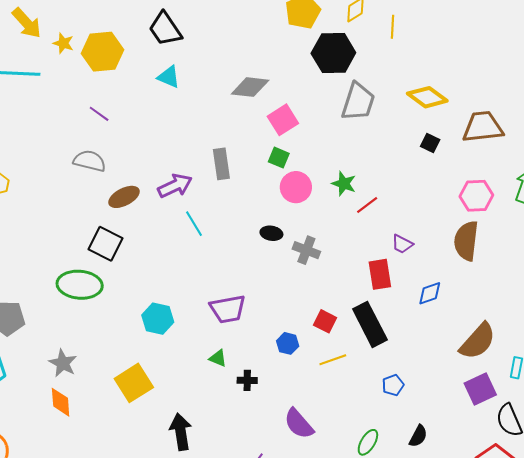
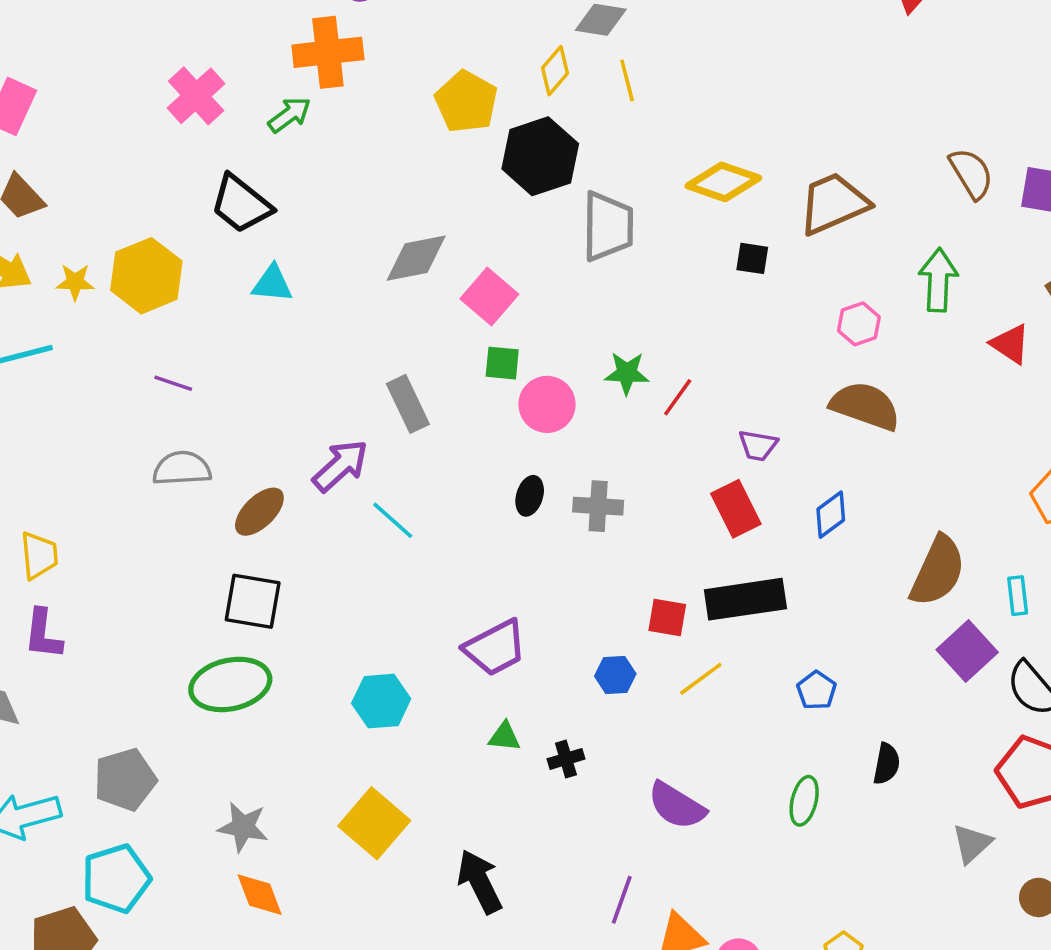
pink hexagon: (476, 196) -> (859, 324), size x0.7
black ellipse: (271, 233) -> (530, 496), turned -65
brown semicircle: (466, 241) -> (865, 406), turned 120
black rectangle: (370, 324) -> (745, 599), turned -54

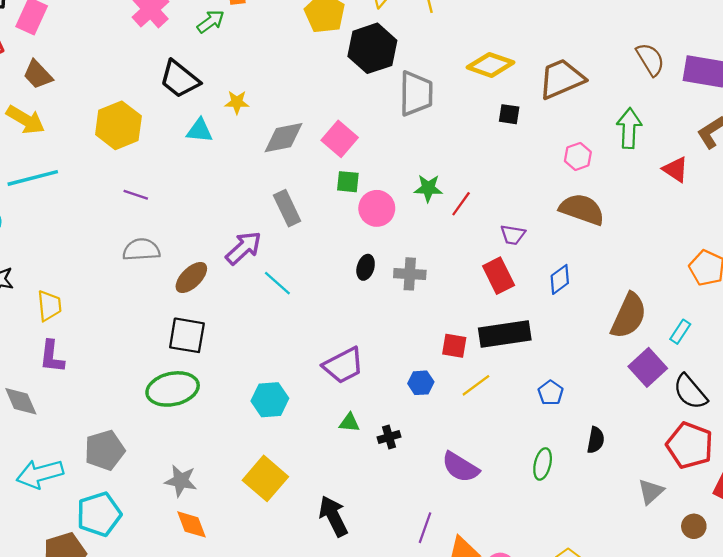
gray diamond: (416, 258) -> (284, 138), moved
yellow star: (75, 282) -> (237, 102), moved
cyan rectangle: (1018, 596) -> (680, 332), turned 40

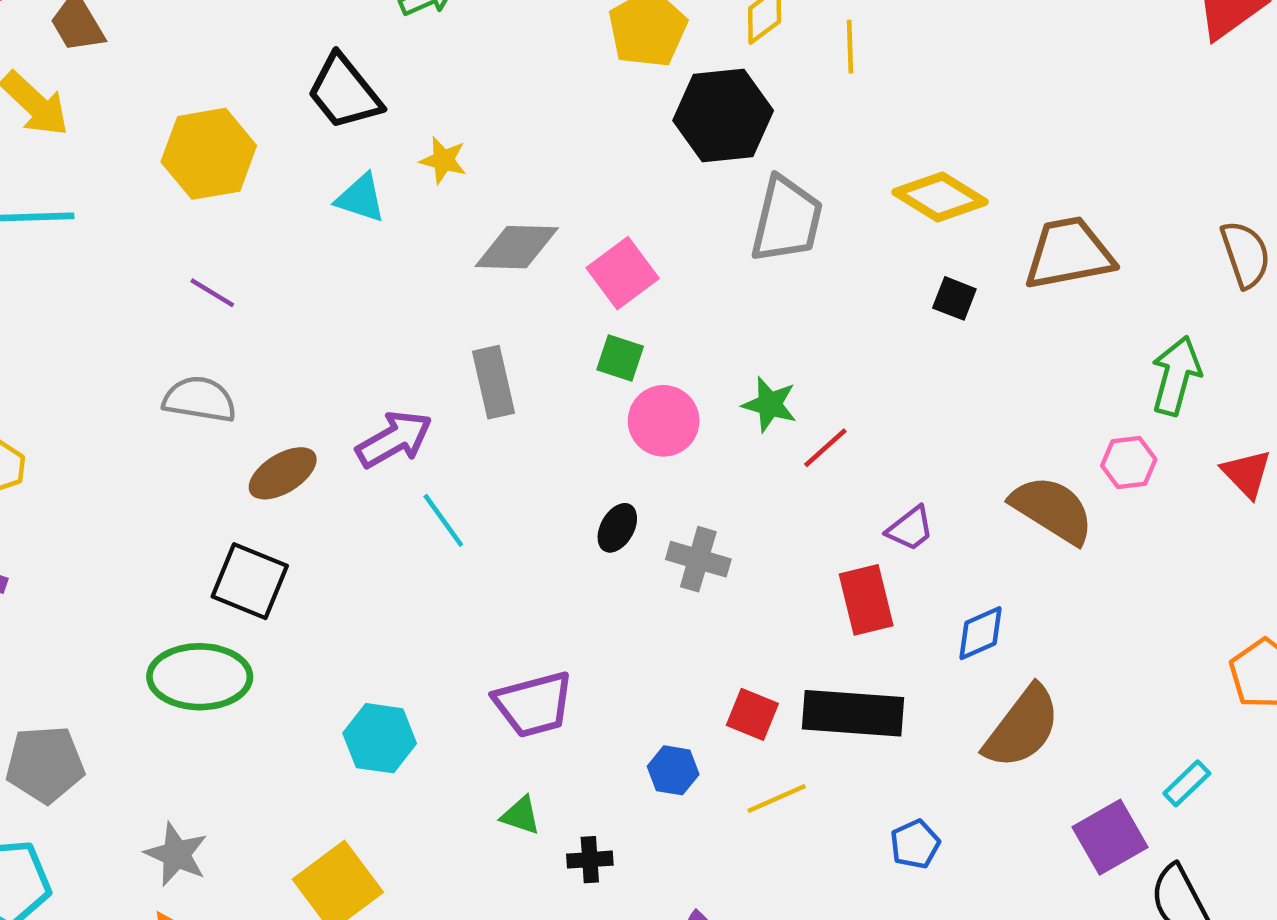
pink hexagon: (578, 156) -> (1129, 462), moved
purple trapezoid: (513, 235) -> (910, 529), turned -60
brown semicircle: (629, 316) -> (1022, 727), moved

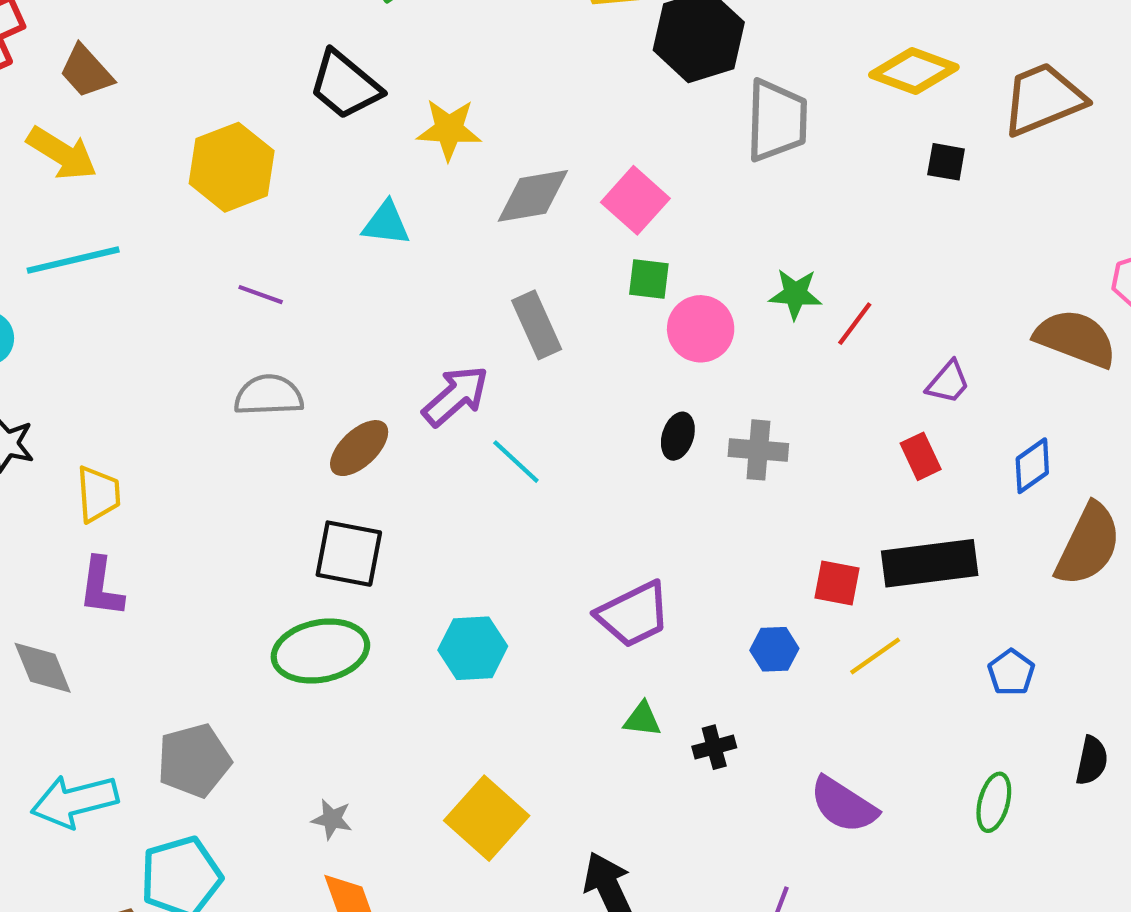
yellow star: (443, 160) -> (449, 129), size x1.4
cyan triangle: (361, 198) -> (386, 223), moved
red rectangle: (866, 600) -> (921, 456), size x0.7
cyan hexagon: (380, 738) -> (473, 648), moved
gray star: (176, 854) -> (332, 819), size x0.7

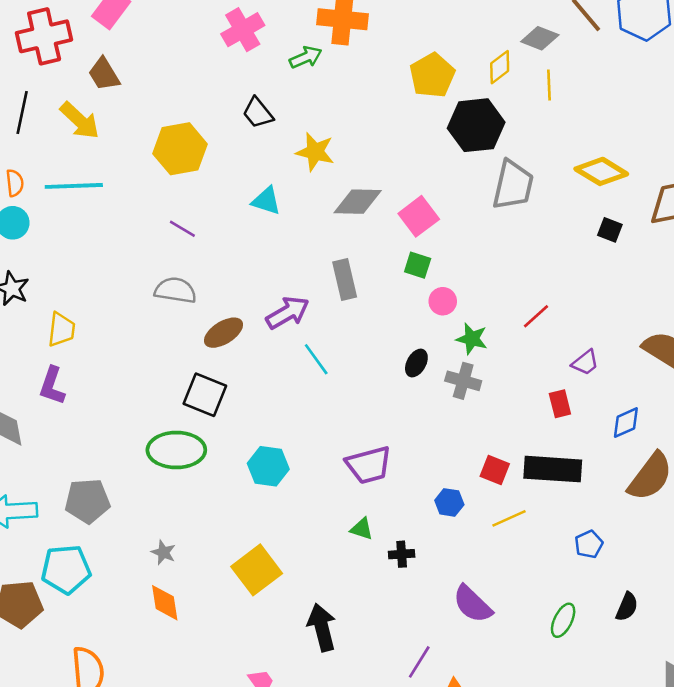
black trapezoid: (345, 85) -> (258, 113), size x0.7
green star: (795, 294) -> (472, 339), moved
pink circle: (701, 329) -> (443, 301), size x0.7

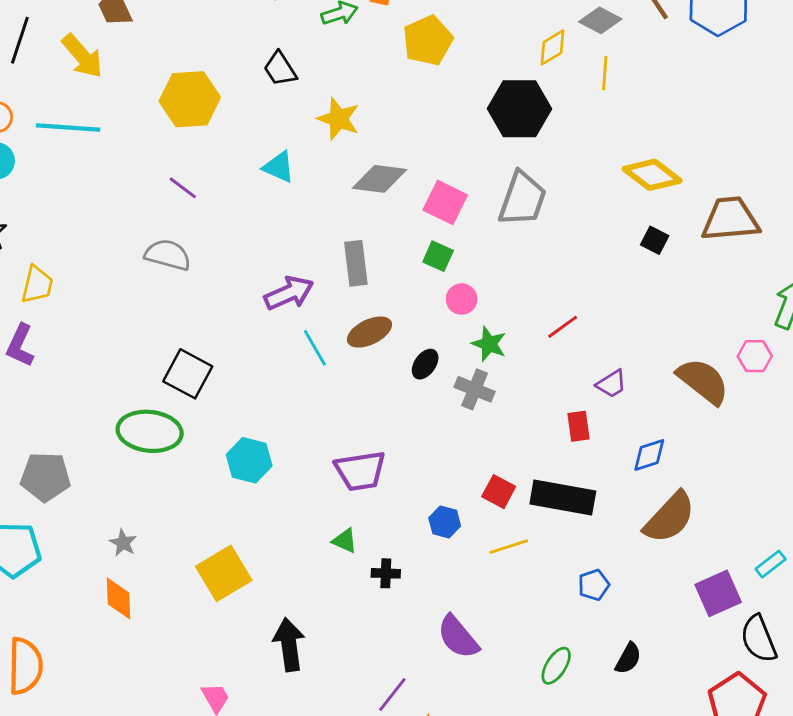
yellow pentagon: (432, 75) -> (428, 40), moved
gray trapezoid: (513, 185) -> (522, 199), moved
pink square: (419, 216) -> (445, 202), turned -33
brown ellipse: (223, 333) -> (369, 332), moved

